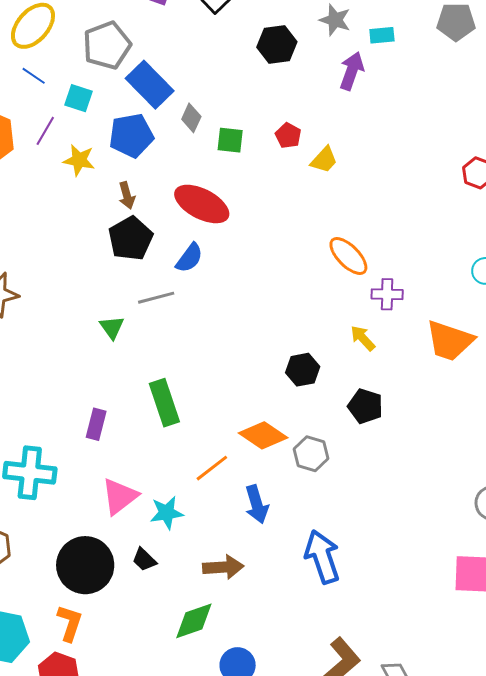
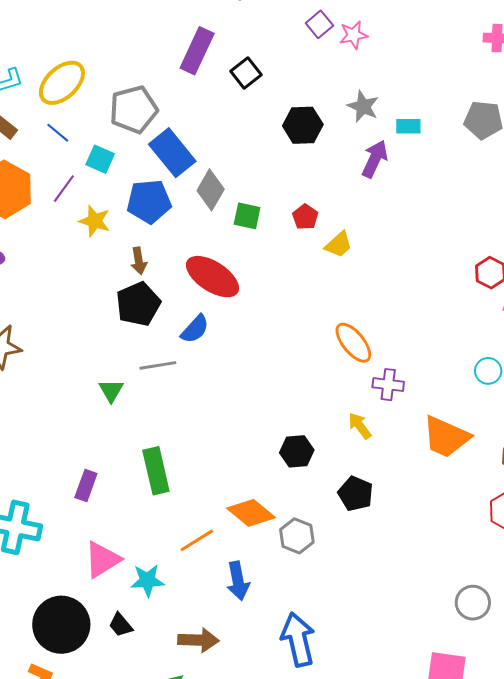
gray diamond: (191, 118) -> (211, 190), size x1.4

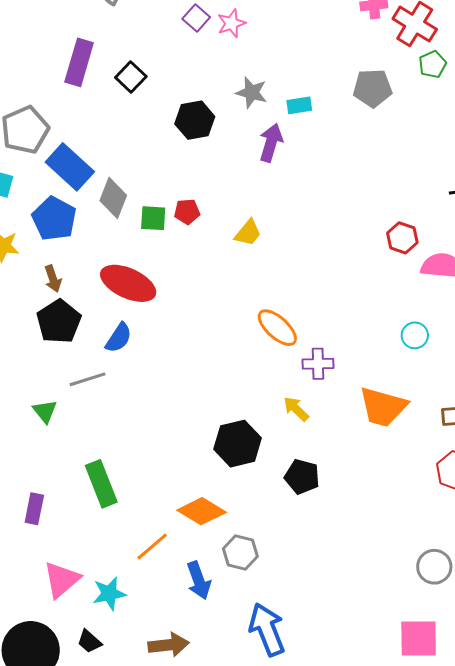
blue pentagon: (149, 202) -> (54, 219), turned -30
red pentagon: (305, 217) -> (187, 212), moved, turned -30
black hexagon: (297, 451) -> (238, 444), size x1.4
gray hexagon: (297, 536) -> (240, 553), moved

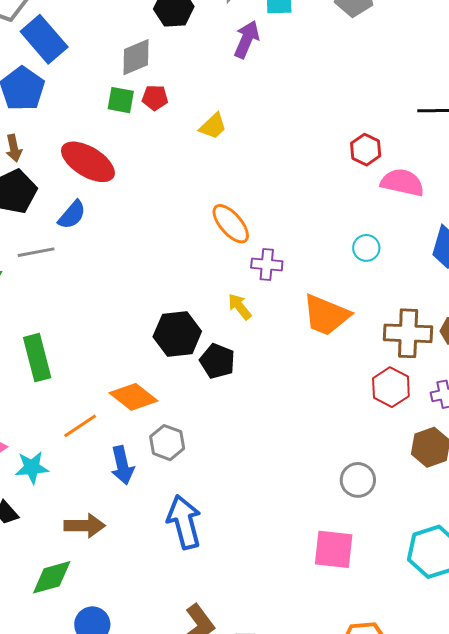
gray diamond: (113, 198) -> (136, 57), moved, turned 39
black pentagon: (302, 477) -> (217, 361), moved

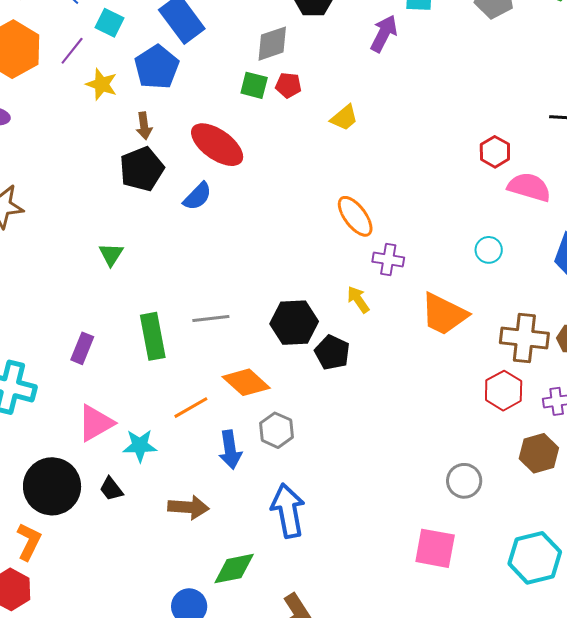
gray line: (36, 252) -> (211, 319), moved
green diamond: (52, 577) -> (234, 569), moved

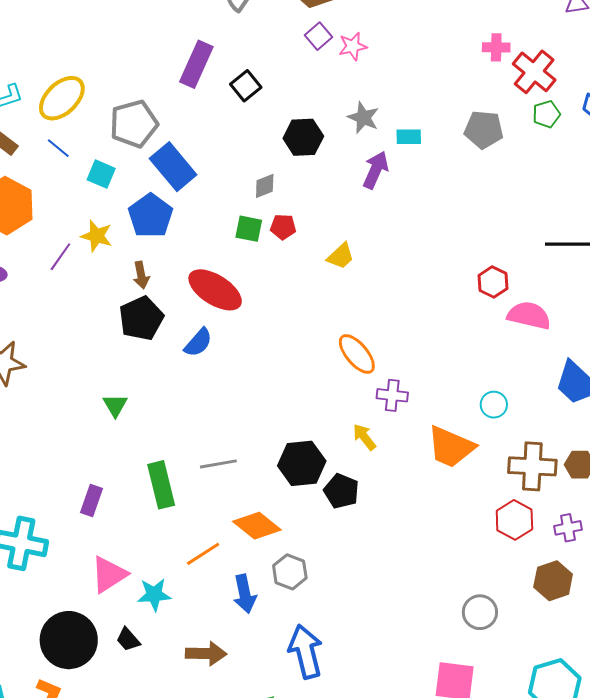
gray diamond: (272, 44) -> (265, 186), size x0.7
purple line: (72, 51) -> (60, 257), moved
cyan circle: (489, 250) -> (494, 405), moved

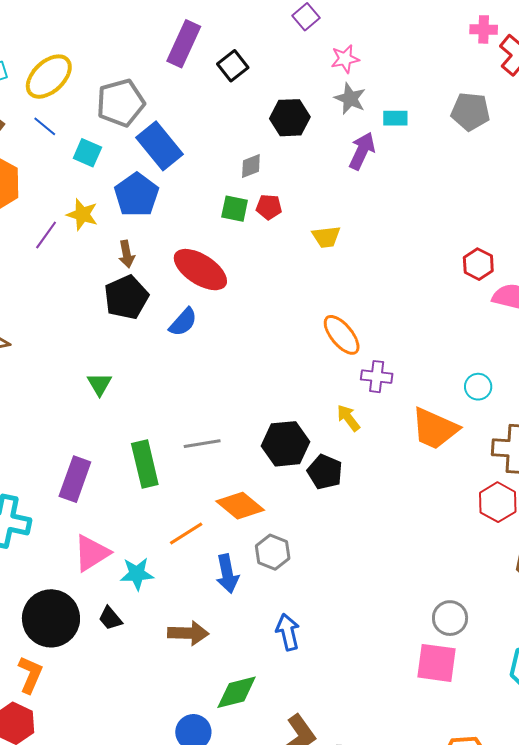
pink star: (353, 46) -> (345, 59), moved
yellow trapezoid: (341, 256) -> (326, 237), turned 36
purple rectangle: (91, 501) -> (75, 479), size x1.4
gray circle: (480, 612) -> (450, 618), moved
blue arrow: (306, 652) -> (288, 632), size x0.7

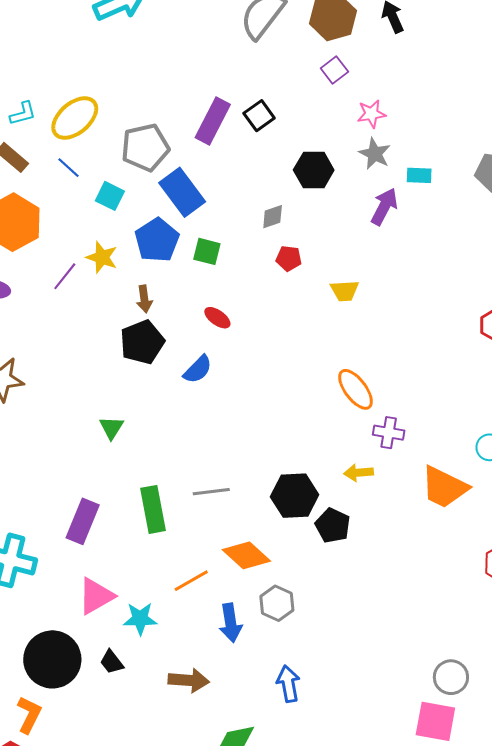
purple rectangle: (184, 44) -> (213, 121), moved
green square: (235, 209) -> (207, 251), moved
red ellipse: (200, 270) -> (217, 318), size x0.5
yellow arrow: (348, 418) -> (359, 473), turned -60

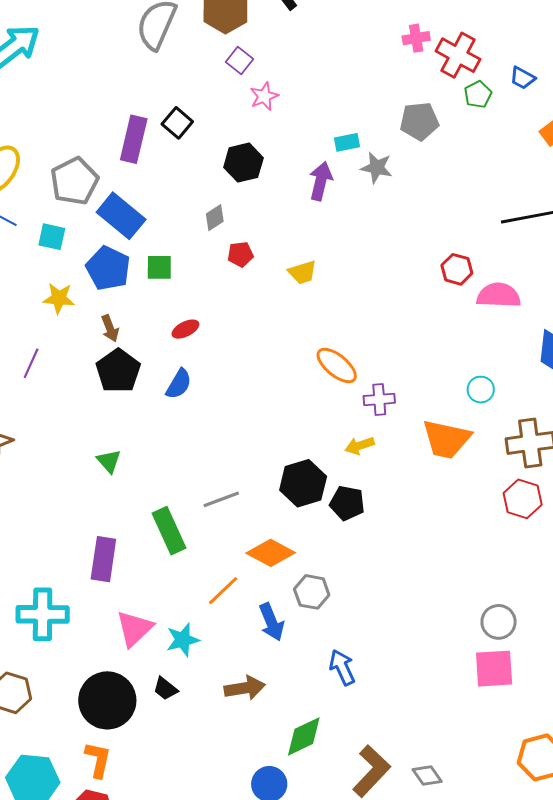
pink star: (371, 114) -> (264, 96), moved
gray star: (375, 154) -> (377, 168), moved
purple line: (65, 276) -> (31, 363), moved
red ellipse: (217, 318) -> (185, 329), turned -48

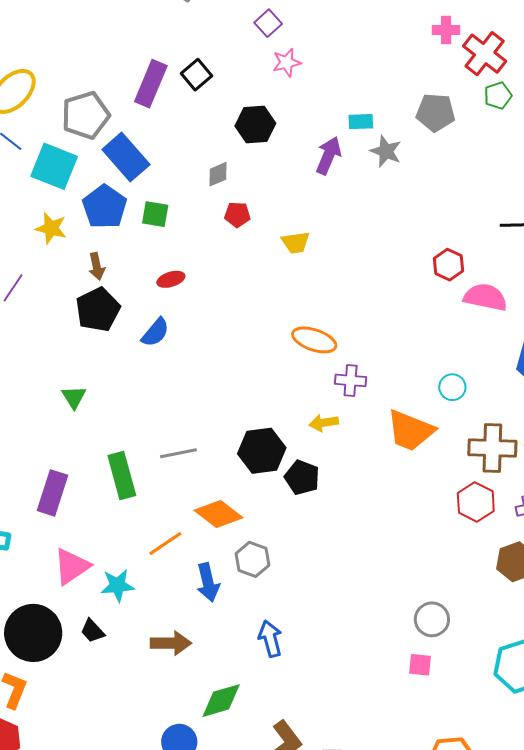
cyan square: (52, 237) -> (54, 166), size x1.6
orange ellipse: (337, 365) -> (314, 340), turned -30
pink square: (494, 669) -> (420, 665), size x0.6

